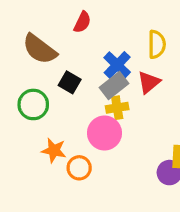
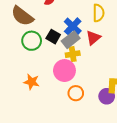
black square: (70, 82) -> (53, 37), moved
green circle: (33, 104) -> (32, 41), moved
orange circle: (79, 168) -> (76, 93), moved

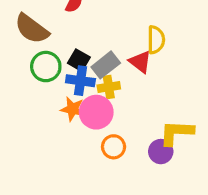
yellow semicircle: (98, 13) -> (156, 40), moved
blue cross: (73, 26) -> (80, 81), moved, turned -36
red triangle: (93, 38) -> (140, 62), turned -42
orange star: (32, 82) -> (73, 109), moved

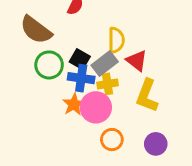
yellow semicircle: (156, 40) -> (116, 40), moved
orange star: (73, 109) -> (74, 104), turned 30
yellow L-shape: (176, 133) -> (147, 96), moved, turned -72

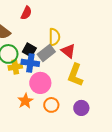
yellow cross: (108, 84) -> (15, 67), moved
orange star: (74, 104) -> (25, 101), moved

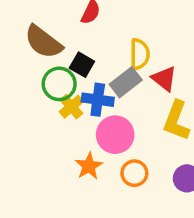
black square: (29, 50) -> (82, 65), moved
yellow cross: (15, 67) -> (71, 107), turned -32

